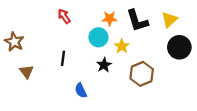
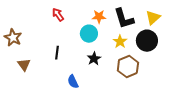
yellow star: (122, 46) -> (120, 42), moved
black circle: (179, 47) -> (147, 41), moved

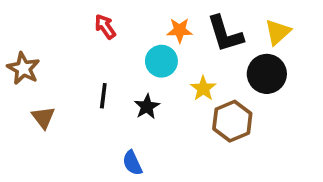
yellow star: (120, 42) -> (203, 88), moved
black star: (94, 59) -> (147, 107), moved
blue semicircle: (73, 82) -> (132, 163), moved

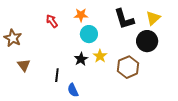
red arrow: (105, 27) -> (52, 21), moved
orange star: (180, 30) -> (81, 15), moved
yellow star: (203, 88) -> (100, 56), moved
black line: (103, 96) -> (57, 75), moved

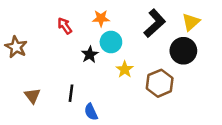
black L-shape: (124, 19) -> (155, 23), turned -115
black star: (81, 59) -> (90, 54), moved
brown triangle: (24, 65) -> (32, 96), moved

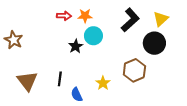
red arrow: (65, 26) -> (64, 16), moved, turned 128
yellow star: (125, 69) -> (103, 83), moved
brown triangle: (32, 96) -> (27, 81), size x1.5

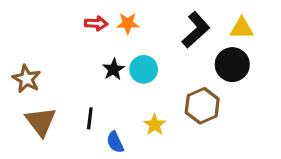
yellow triangle: (161, 19) -> (242, 28), turned 42
cyan circle: (93, 36) -> (144, 69), moved
brown star: (14, 40) -> (26, 79), moved

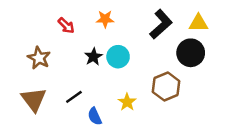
red arrow: (96, 23) -> (66, 26), moved, turned 42
brown star: (26, 79) -> (39, 58), moved
black line: (90, 118) -> (74, 97), turned 48

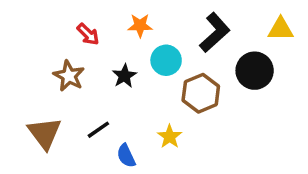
yellow triangle: (198, 23) -> (281, 29), moved
cyan circle: (118, 57) -> (166, 60), moved
brown star: (39, 58) -> (69, 76), moved
brown hexagon: (166, 87) -> (201, 93), moved

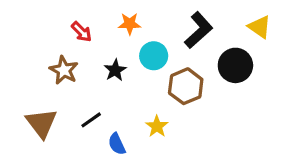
yellow triangle: (281, 29) -> (259, 27), turned 35

